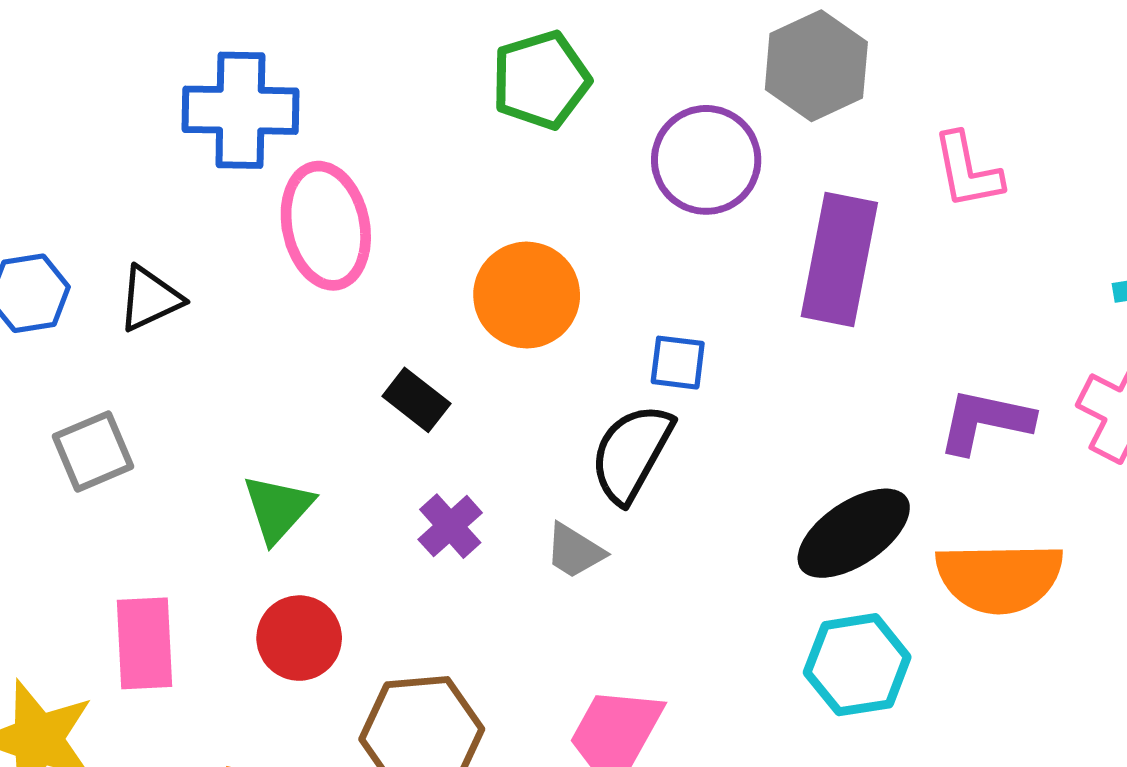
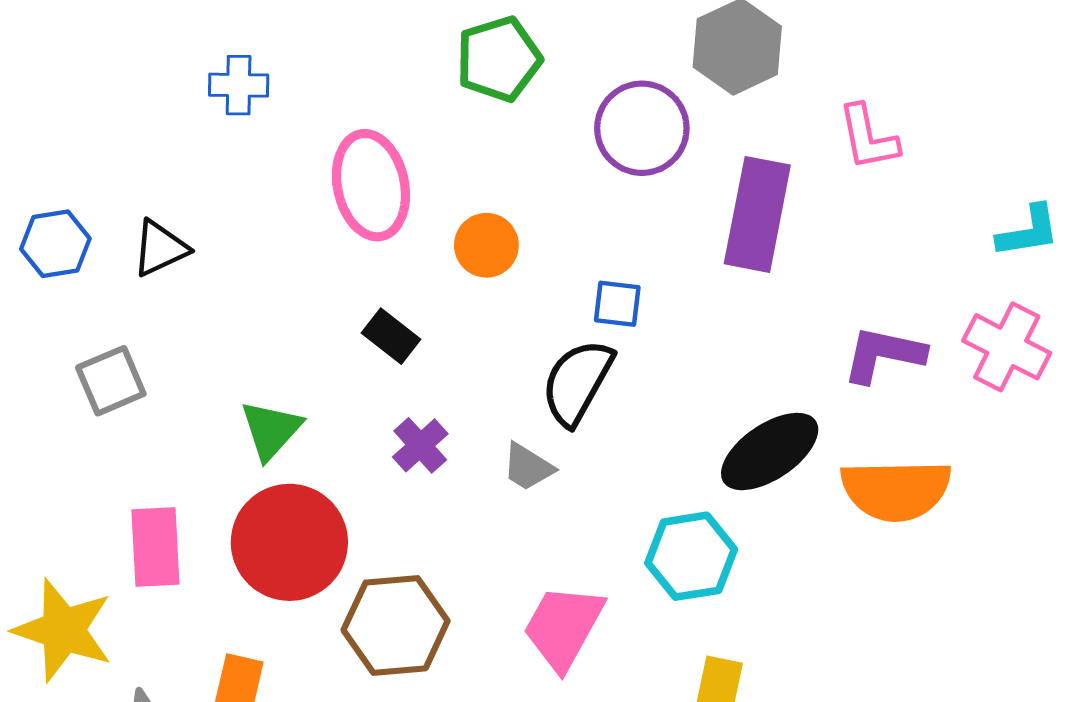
blue cross: (240, 110) -> (239, 85), size x0.6
pink ellipse: (326, 226) -> (371, 185), moved
orange circle: (527, 295) -> (486, 245), size x0.7
red circle: (299, 638) -> (289, 542), size x1.6
cyan hexagon: (857, 665) -> (691, 556), moved

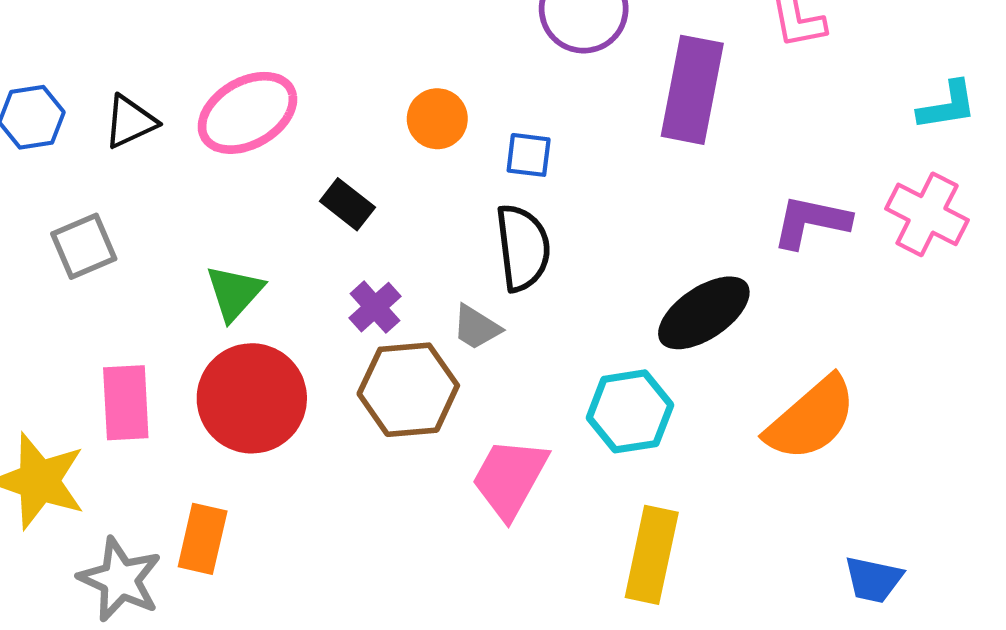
pink ellipse: (371, 185) -> (247, 113), moved, turned 72
blue square: (617, 304) -> (529, 155), moved
black semicircle: (577, 382) -> (523, 248), turned 144
orange semicircle: (896, 490) -> (811, 419), moved, turned -40
brown hexagon: (396, 625) -> (408, 390), moved

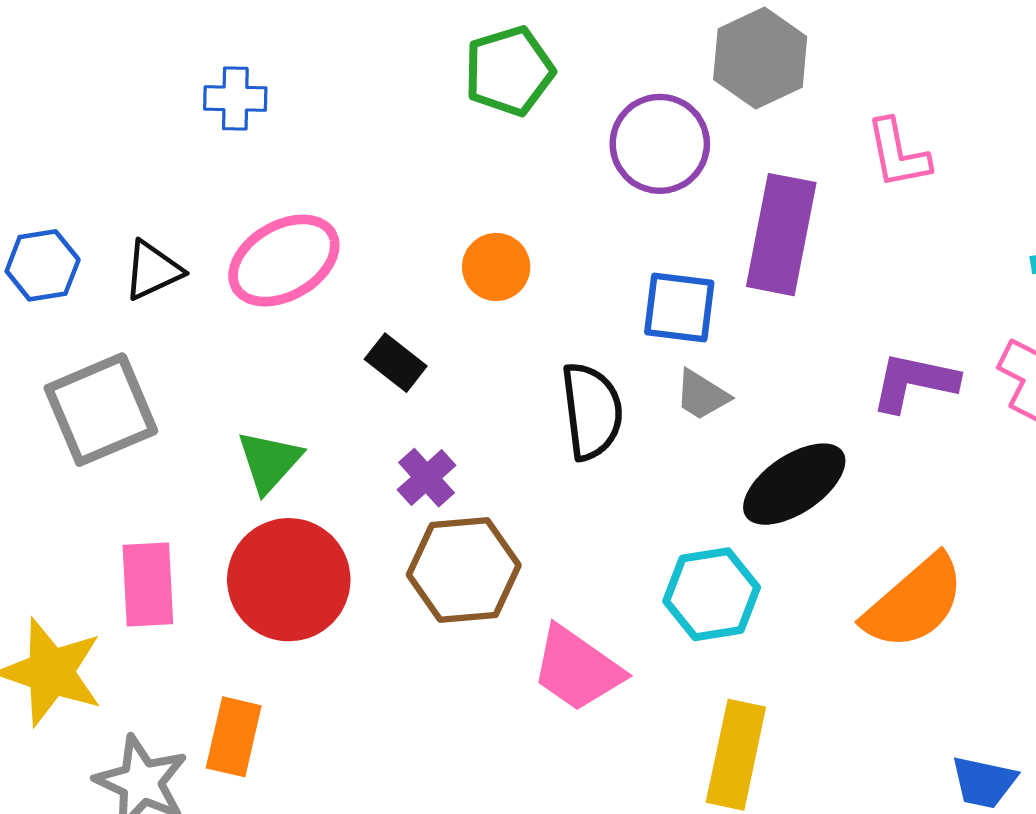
blue square: (529, 155) -> (679, 307), moved, size x1.4
gray square: (84, 246) -> (101, 410), size x1.5
gray trapezoid: (476, 327) -> (702, 395), moved
pink trapezoid: (510, 478) -> (577, 669), turned -84

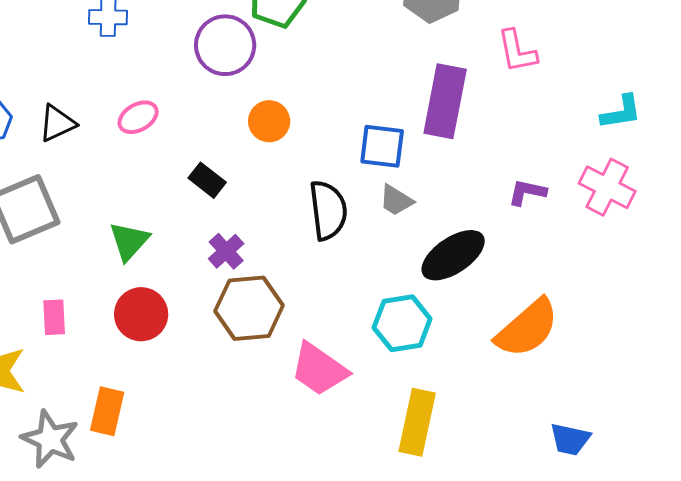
purple circle: (660, 144) -> (225, 45), moved
pink ellipse: (284, 261) -> (138, 117), size x0.6
purple L-shape: (914, 382) -> (527, 192), size x0.7
red circle: (289, 580) -> (141, 314), size x0.7
pink rectangle: (148, 585) -> (54, 317), size x0.7

